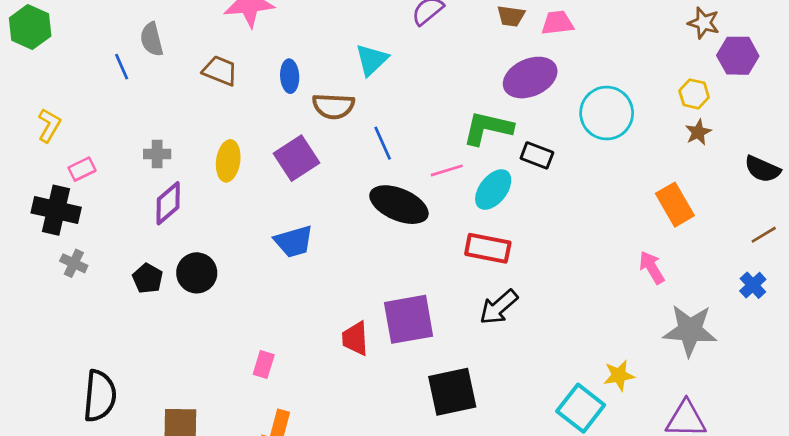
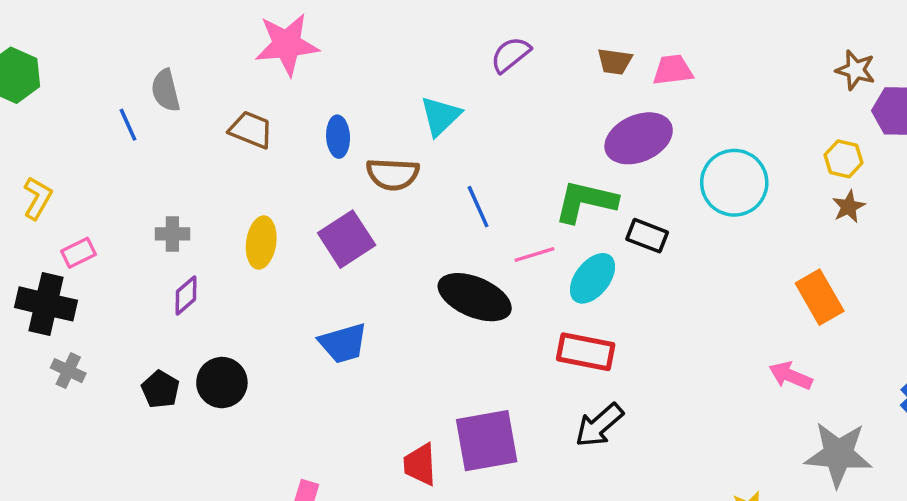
blue line: (383, 143) -> (478, 207), moved
purple diamond: (168, 203) -> (186, 295), size x0.7
pink arrow: (652, 267) -> (791, 376), turned -36

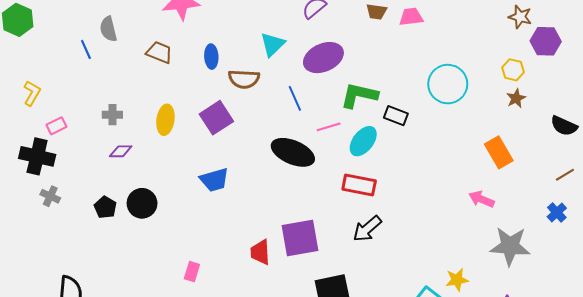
purple ellipse: (639, 138) -> (323, 58), moved
purple diamond: (186, 295) -> (121, 151), turned 40

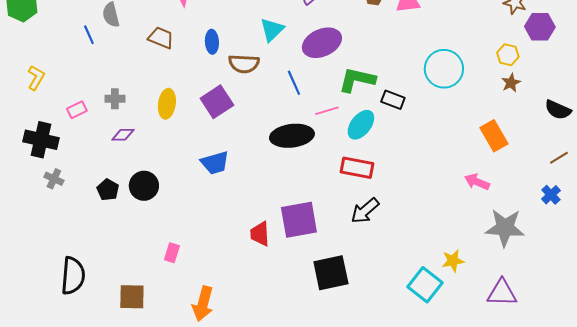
pink rectangle: (56, 126) -> (77, 110), moved
black ellipse: (293, 152) -> (292, 136), turned -30
pink rectangle: (192, 272) -> (172, 253), moved

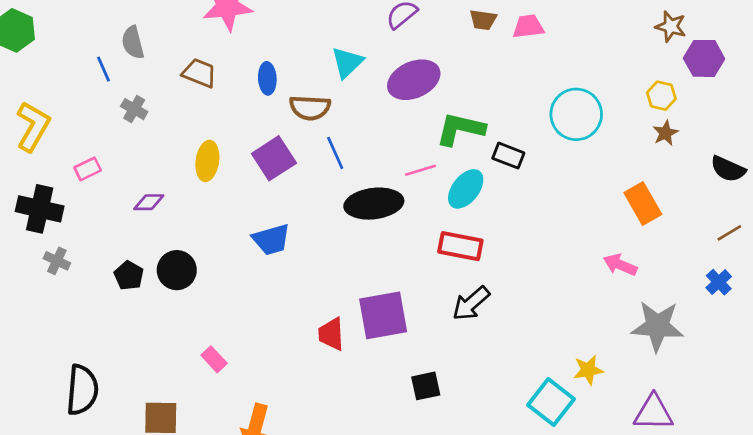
yellow L-shape: (36, 78) -> (33, 126), size x1.5
blue line: (294, 83) -> (335, 153), moved
gray cross: (115, 99) -> (134, 109), moved, turned 30
pink rectangle: (172, 253) -> (214, 359), turned -60
black square: (331, 273) -> (426, 386), size x0.6

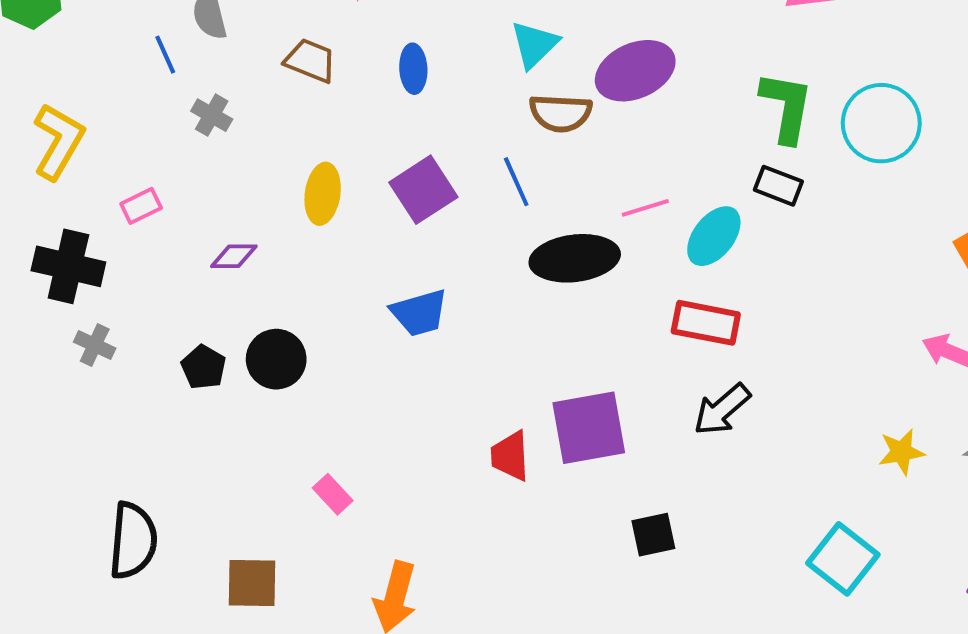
brown semicircle: (310, 108) -> (561, 113), moved
green L-shape: (460, 129) -> (786, 107), moved, turned 87
yellow star: (588, 370) -> (901, 452), moved

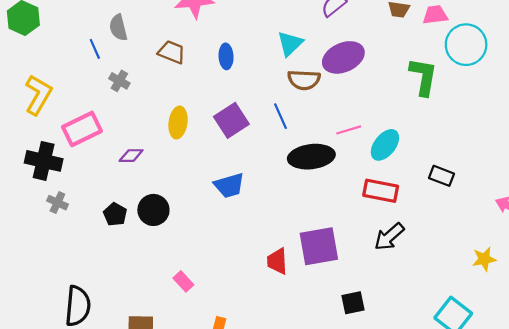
cyan circle: (881, 123) -> (466, 45), moved
black rectangle: (778, 186) -> (441, 176), moved
pink rectangle: (141, 206) -> (82, 129), size x1.8

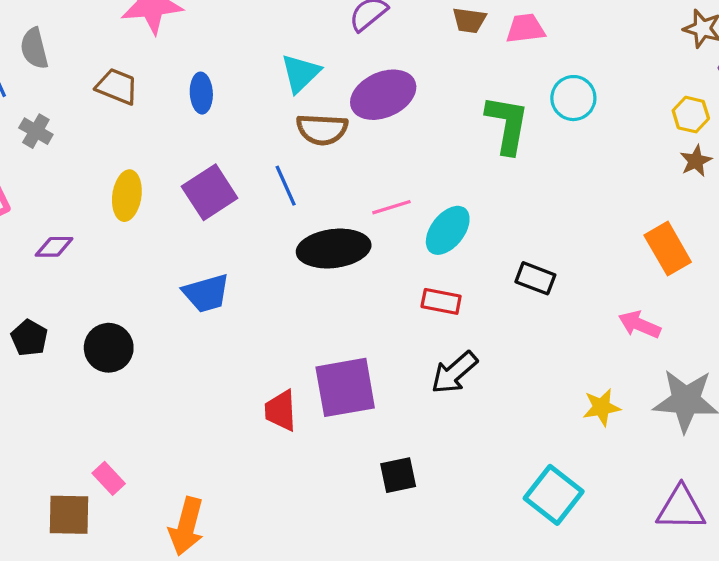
cyan circle: (466, 45) -> (573, 98), moved, size x0.7
red rectangle: (381, 191) -> (441, 301), size x0.7
black circle: (153, 210) -> (109, 348), moved
pink rectangle: (183, 281) -> (109, 478), moved

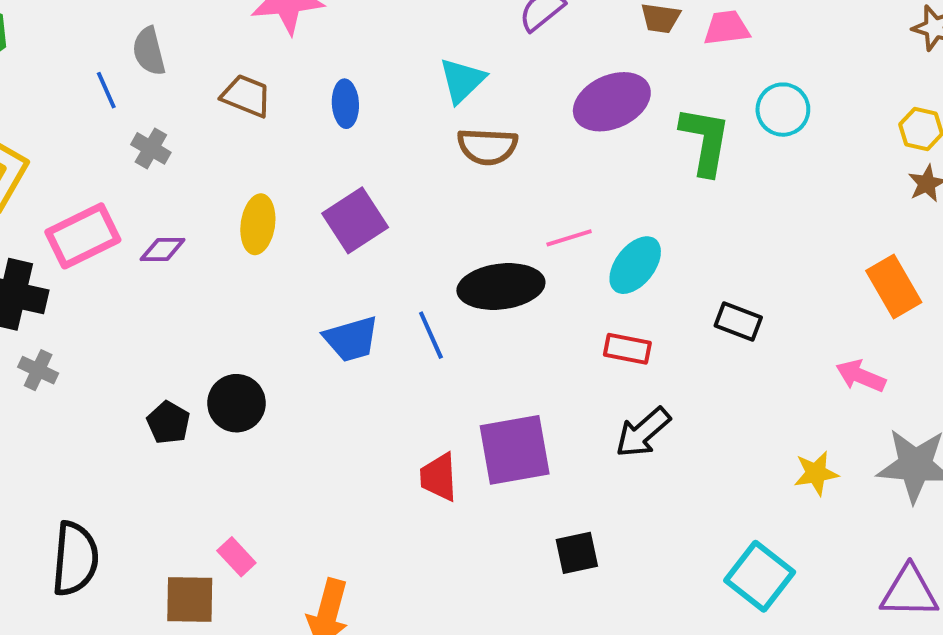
purple ellipse: (383, 95) -> (612, 102), moved
blue line: (286, 186) -> (431, 335), moved
purple diamond: (54, 247) -> (163, 250), moved
black pentagon: (29, 338) -> (168, 423), moved

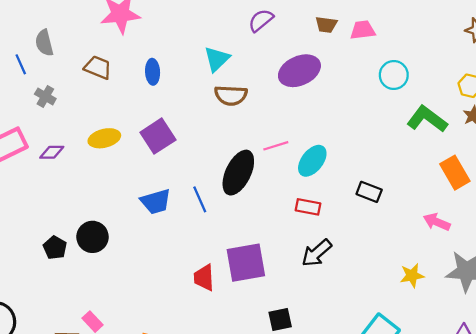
green L-shape: (705, 141) -> (427, 119), moved, turned -63
yellow ellipse: (258, 224) -> (104, 138), turned 68
black ellipse: (501, 287) -> (238, 173), turned -57

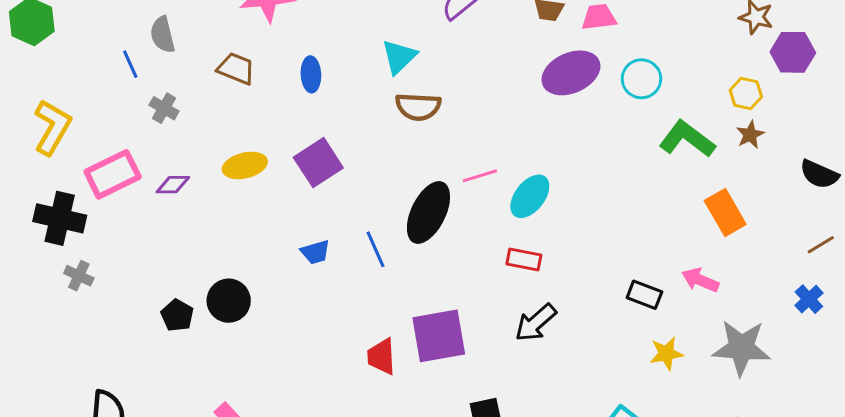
purple ellipse: (299, 71) -> (571, 73), moved
black rectangle: (369, 192) -> (644, 295), moved
blue trapezoid: (156, 202) -> (315, 252), size x0.7

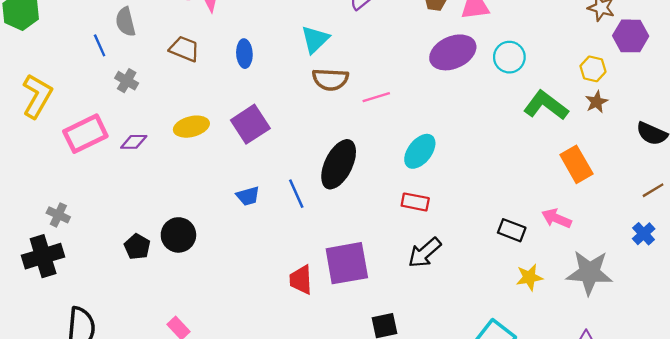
pink line: (480, 176) -> (376, 97), moved
black cross: (60, 218) -> (43, 256), moved, turned -30

